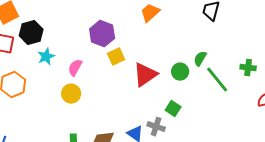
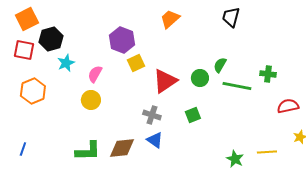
green line: (217, 80) -> (237, 86), turned -40
green square: (173, 109) -> (193, 115), turned 35
gray cross: (156, 127) -> (152, 115), moved

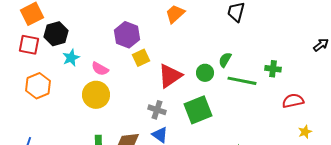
pink semicircle: (95, 74) -> (100, 69), turned -90
yellow circle: (91, 100) -> (96, 95), size x1.4
green square: (193, 115) -> (198, 110), size x1.8

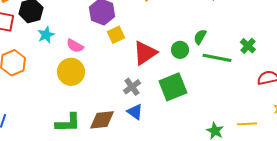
green cross: (273, 69) -> (248, 46), turned 35
gray cross: (157, 110) -> (132, 87), turned 36

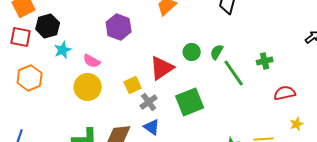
yellow square: (116, 35) -> (133, 85), moved
green cross: (248, 46) -> (265, 61), turned 35
green circle: (180, 50) -> (192, 52), moved
green line: (217, 58) -> (234, 73), turned 44

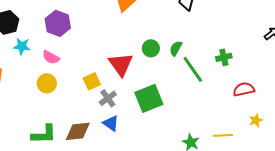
purple hexagon: (119, 27) -> (58, 23), moved
cyan star: (63, 50) -> (22, 46), turned 30
red triangle: (162, 68) -> (121, 64), turned -32
yellow circle: (88, 87) -> (47, 83), size x0.7

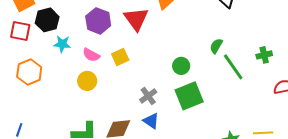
green circle: (151, 48) -> (181, 66), moved
red triangle: (121, 64) -> (136, 19), moved
yellow square: (92, 81) -> (120, 57), moved

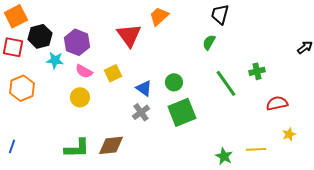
purple hexagon: (98, 21) -> (77, 42), moved
green semicircle: (216, 46) -> (209, 42), moved
blue triangle: (151, 121) -> (144, 88), moved

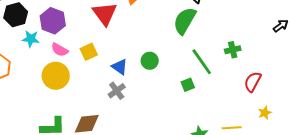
green semicircle: (209, 42) -> (185, 21), size x1.8
yellow circle: (80, 97) -> (56, 76), size x1.4
red semicircle: (277, 103) -> (253, 82), turned -50
green square: (182, 112) -> (188, 85), moved, size x0.5

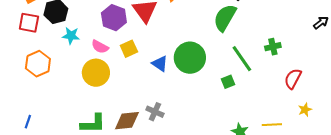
purple hexagon: (53, 21) -> (114, 18), moved
green circle: (150, 61) -> (190, 58), size x1.8
gray cross: (117, 91) -> (155, 112), moved, turned -30

